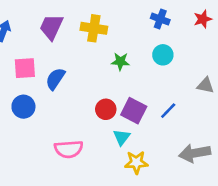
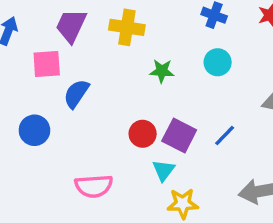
pink square: (25, 68) -> (47, 64), moved

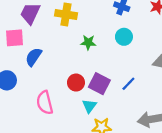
pink semicircle: (94, 186) -> (45, 103), moved, turned 80

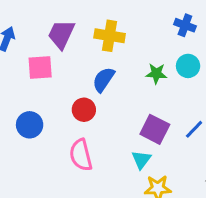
green star: (88, 42) -> (156, 74), moved
blue semicircle: (34, 57) -> (103, 80), moved
red circle: (76, 83) -> (84, 110), moved

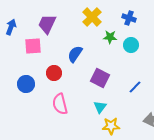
yellow cross: (110, 36) -> (92, 17), moved, turned 36
green star: (156, 74) -> (110, 37), moved
red circle: (84, 110) -> (54, 73), moved
purple square: (155, 129) -> (100, 78), moved

